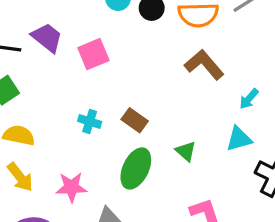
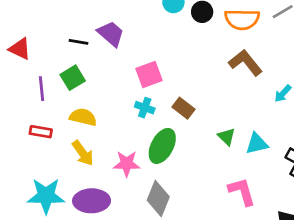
pink square: (93, 54) -> (149, 75), moved
cyan triangle: (239, 139) -> (257, 144), moved
green ellipse: (136, 168) -> (162, 146), moved

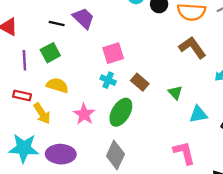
green triangle: (227, 137) -> (175, 93), moved
yellow arrow: (83, 153) -> (42, 113), moved
pink star: (127, 164) -> (84, 114), moved, turned 30

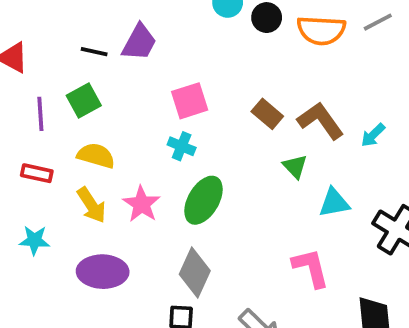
purple trapezoid: (83, 18) -> (139, 42), turned 75
brown L-shape: (192, 47) -> (321, 121), moved
brown rectangle: (140, 82) -> (267, 114), moved
yellow arrow: (42, 113) -> (91, 205), moved
cyan star: (24, 148) -> (34, 240), moved, size x0.6

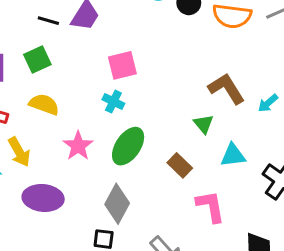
brown rectangle: (267, 114) -> (180, 165), moved
yellow arrow: (91, 205) -> (19, 152), moved

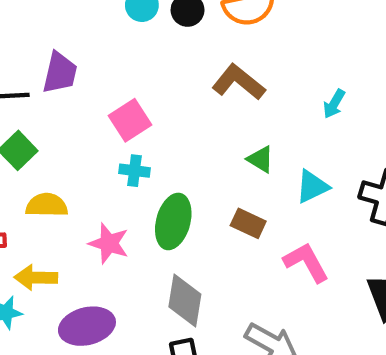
brown L-shape: (226, 89) -> (239, 82), moved
yellow arrow: (19, 152) -> (36, 277), turned 140

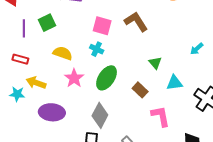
brown L-shape: (239, 82) -> (136, 22), moved
pink square: (130, 120) -> (102, 26), turned 30
yellow semicircle: (47, 205) -> (63, 53), moved

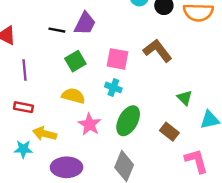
green square: (47, 23) -> (75, 61), moved

